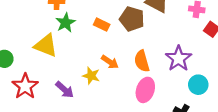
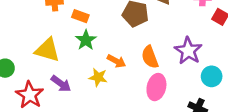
green star: (66, 23) -> (86, 40), moved
orange rectangle: (102, 25) -> (80, 16), moved
purple arrow: (65, 90) -> (61, 84), moved

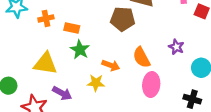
purple star: (188, 51) -> (176, 47), size x0.6

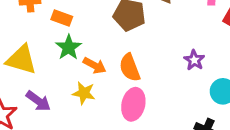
orange semicircle: (141, 57) -> (130, 68), moved
orange arrow: (111, 65) -> (95, 65), moved
pink ellipse: (151, 85) -> (133, 104), moved

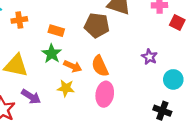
orange rectangle: (62, 18) -> (56, 31), moved

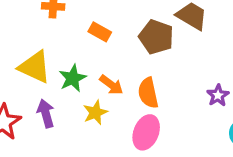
green star: (52, 54) -> (73, 78), moved
yellow star: (66, 88) -> (95, 112), turned 30
purple arrow: (31, 97) -> (46, 113), turned -150

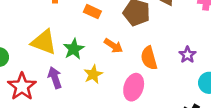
orange arrow: (111, 85) -> (113, 46), moved
orange semicircle: (148, 93) -> (149, 58), moved

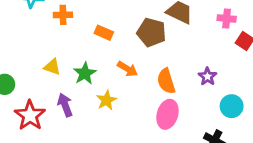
yellow triangle: (44, 42) -> (52, 67), size x0.6
pink ellipse: (134, 87) -> (167, 114), moved

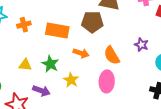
orange rectangle: (104, 33) -> (57, 31), size x1.6
purple arrow: (65, 105) -> (41, 91), turned 144
pink ellipse: (167, 114) -> (107, 81), moved

